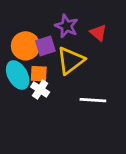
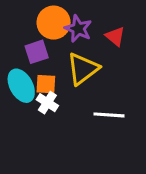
orange circle: (26, 46) -> (54, 23), moved
purple square: (45, 46) -> (37, 52), moved

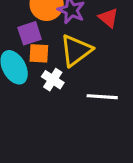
orange square: (46, 84) -> (39, 53), moved
white cross: (47, 103) -> (53, 80), moved

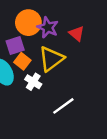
orange square: (39, 53) -> (22, 61), turned 35
white line: (102, 97) -> (63, 106), moved, turned -40

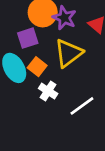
orange square: (22, 61) -> (37, 67), moved
white cross: (33, 82) -> (48, 91), moved

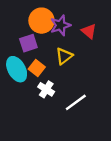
purple star: (64, 18) -> (60, 25), turned 30
yellow triangle: (68, 53) -> (64, 56), size x0.7

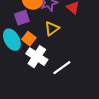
white cross: (46, 89) -> (37, 57), size x1.5

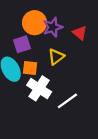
orange square: (29, 39) -> (30, 68), turned -32

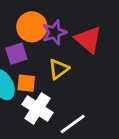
red triangle: (80, 33) -> (88, 39), size x1.5

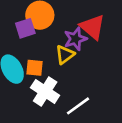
purple star: (54, 32) -> (75, 39), moved
purple square: (16, 54) -> (25, 28), moved

